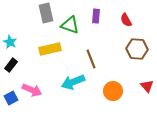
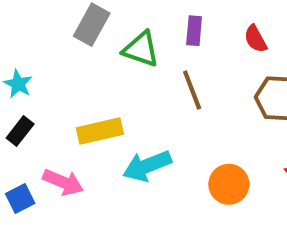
gray rectangle: (46, 13) -> (92, 25), turned 42
yellow rectangle: (50, 49) -> (100, 131), moved
brown line: (91, 59) -> (192, 90), moved

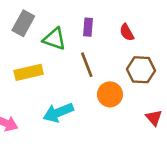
yellow rectangle: (100, 131) -> (29, 72), moved
orange circle: (229, 184) -> (110, 94), moved

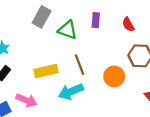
brown line: (87, 65) -> (79, 65), moved
yellow rectangle: (29, 72) -> (46, 71), moved

